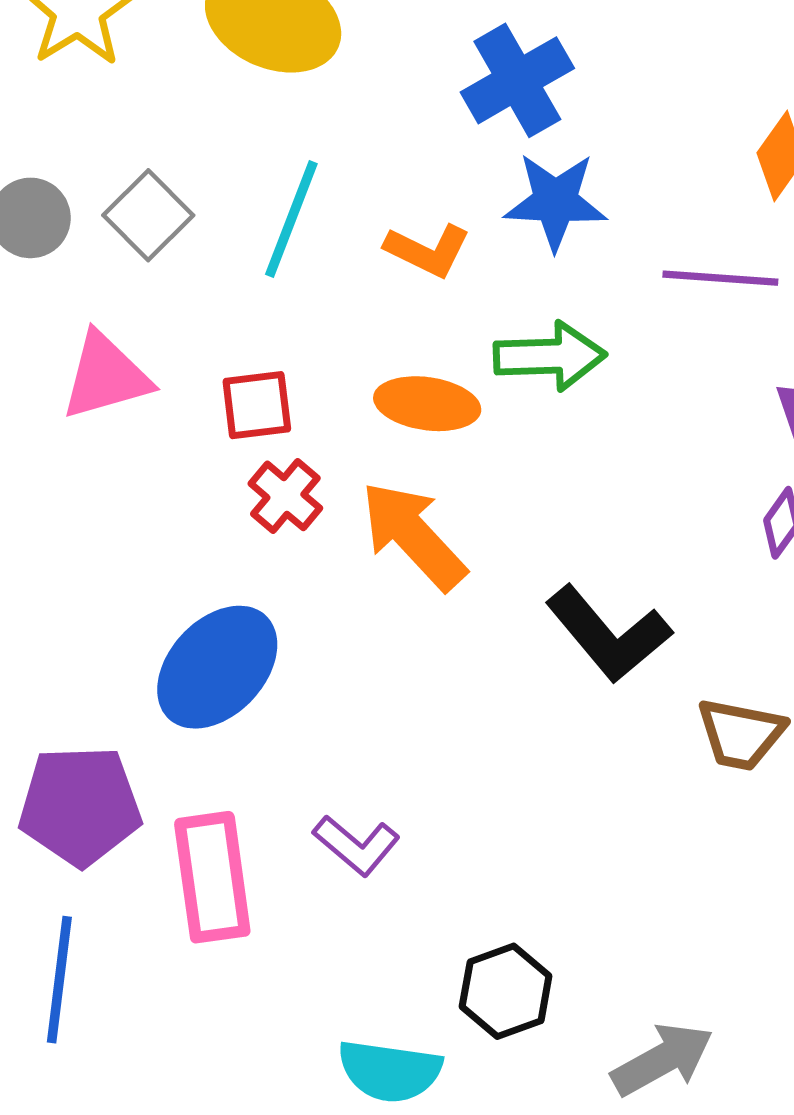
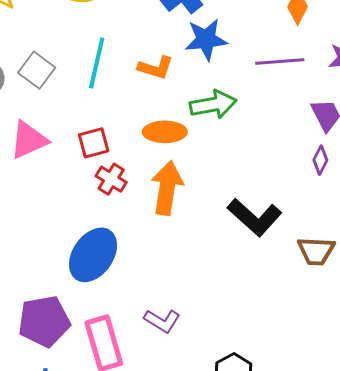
orange arrow: (413, 536) -> (167, 188), turned 60

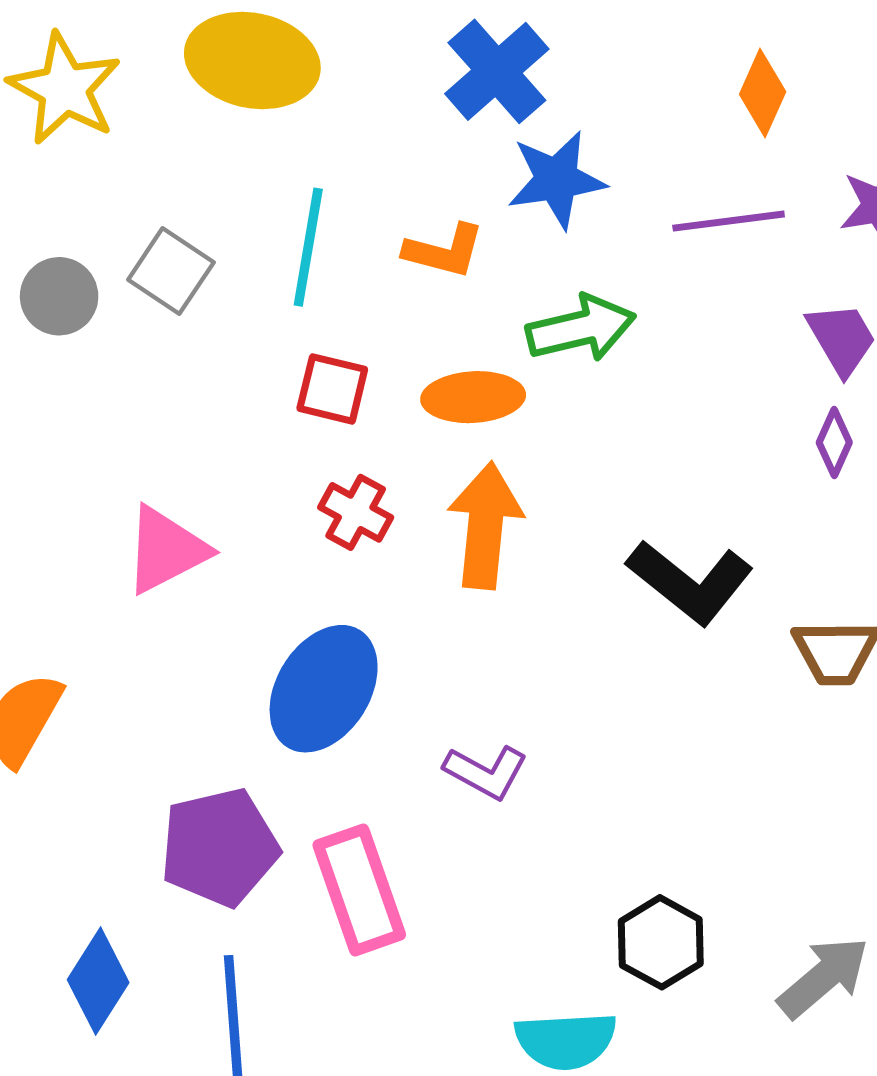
pink triangle: (29, 140) -> (166, 550), moved
red square: (94, 143) -> (332, 389), moved, turned 32
purple L-shape: (162, 321) -> (486, 772), moved

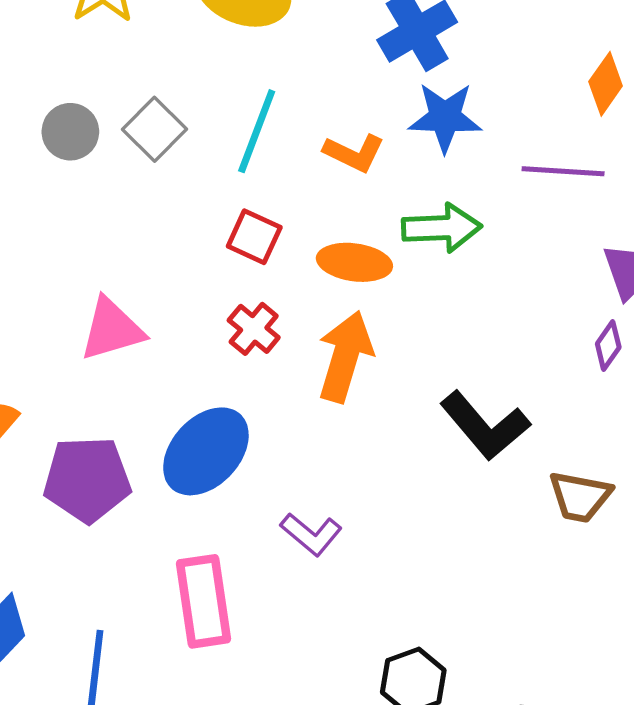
purple pentagon: (219, 847) -> (87, 479), moved

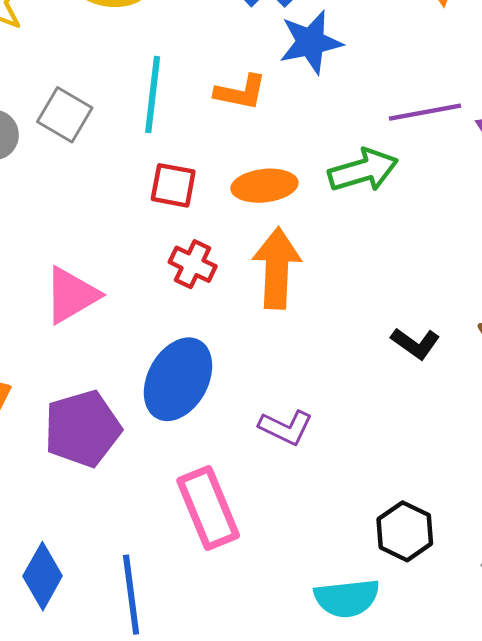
purple line: (563, 171) -> (425, 112), moved
green arrow: (442, 228) -> (363, 170), moved
black L-shape: (485, 426) -> (415, 343), moved, size x0.6

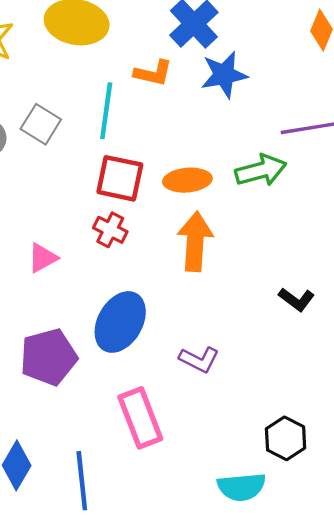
orange L-shape: (241, 92) -> (153, 73), moved
red square: (173, 185) -> (120, 178), size x1.4
red cross: (193, 264) -> (110, 230), moved
pink triangle: (71, 295) -> (43, 258), size x0.7

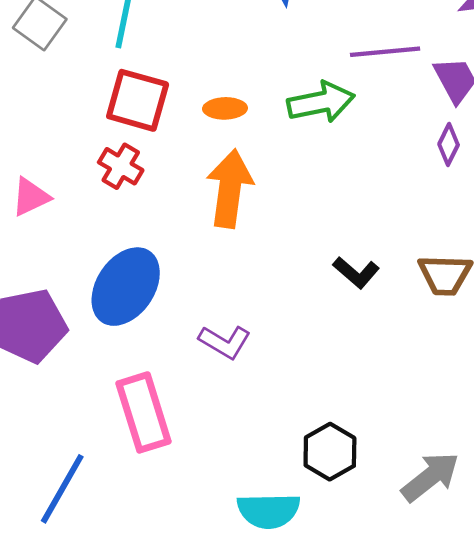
orange ellipse: (187, 180) -> (225, 108), size x0.7
blue line: (82, 481) -> (62, 489), turned 32

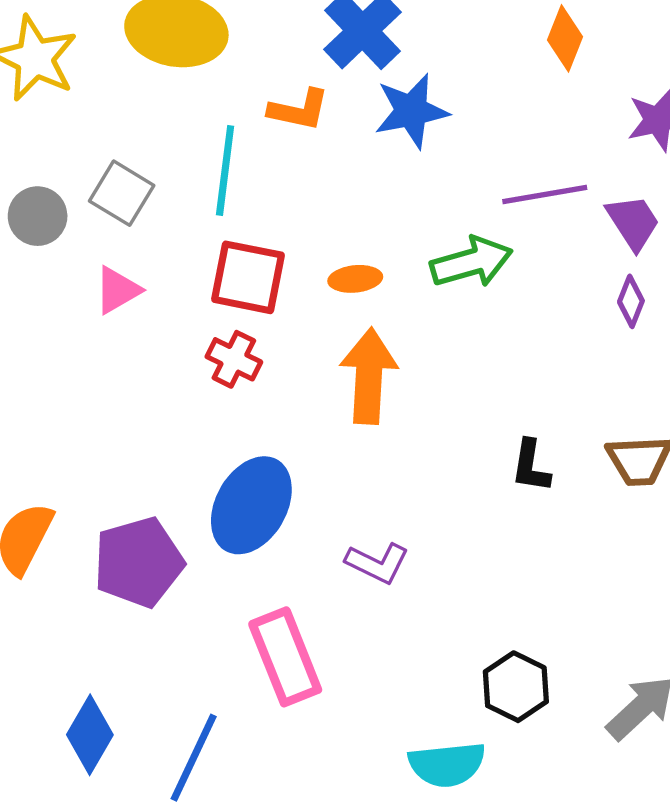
pink triangle: (31, 197) -> (117, 290), moved
black L-shape: (356, 272) -> (531, 466), turned 63

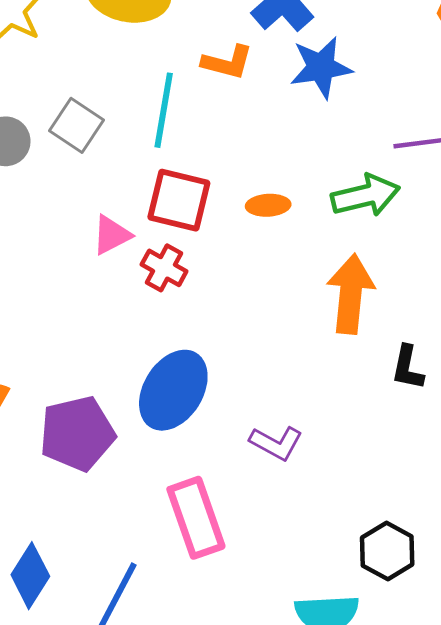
pink triangle: (117, 290) -> (112, 235), moved
orange arrow: (369, 376) -> (351, 294), moved

